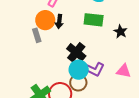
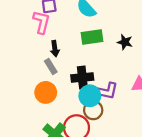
orange circle: (45, 20) -> (46, 92), moved
gray rectangle: (37, 35) -> (51, 66), moved
black cross: (76, 52) -> (82, 77), turned -30

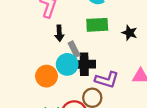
gray rectangle: (51, 66) -> (74, 49), moved
cyan circle: (90, 96) -> (67, 64), moved

